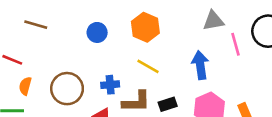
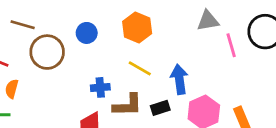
blue arrow: (200, 65) -> (179, 79), moved
brown circle: (67, 89) -> (47, 52), moved

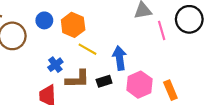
orange hexagon: (137, 27) -> (73, 25), moved
blue cross: (100, 87) -> (55, 65), turned -32

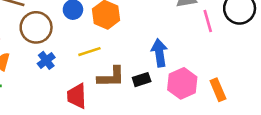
yellow line: (87, 49) -> (89, 52), moved, turned -48
blue cross: (55, 65) -> (46, 60), moved

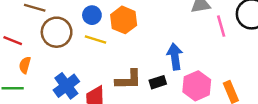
yellow line: (89, 52) -> (96, 39), moved, turned 35
blue cross: (46, 60) -> (66, 86), moved, size x1.5

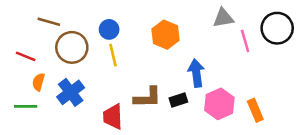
orange hexagon: (124, 20) -> (166, 35), moved
yellow line: (96, 39) -> (113, 55), turned 60
blue cross: (66, 86) -> (71, 92), moved

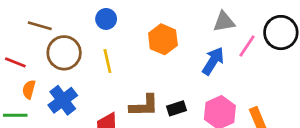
blue circle: (109, 29) -> (106, 19), moved
pink line: (245, 41) -> (247, 46), turned 50
blue arrow: (196, 73) -> (213, 61), moved, turned 40

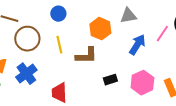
gray triangle: (224, 22) -> (128, 16), moved
brown L-shape: (144, 106) -> (86, 56), moved

